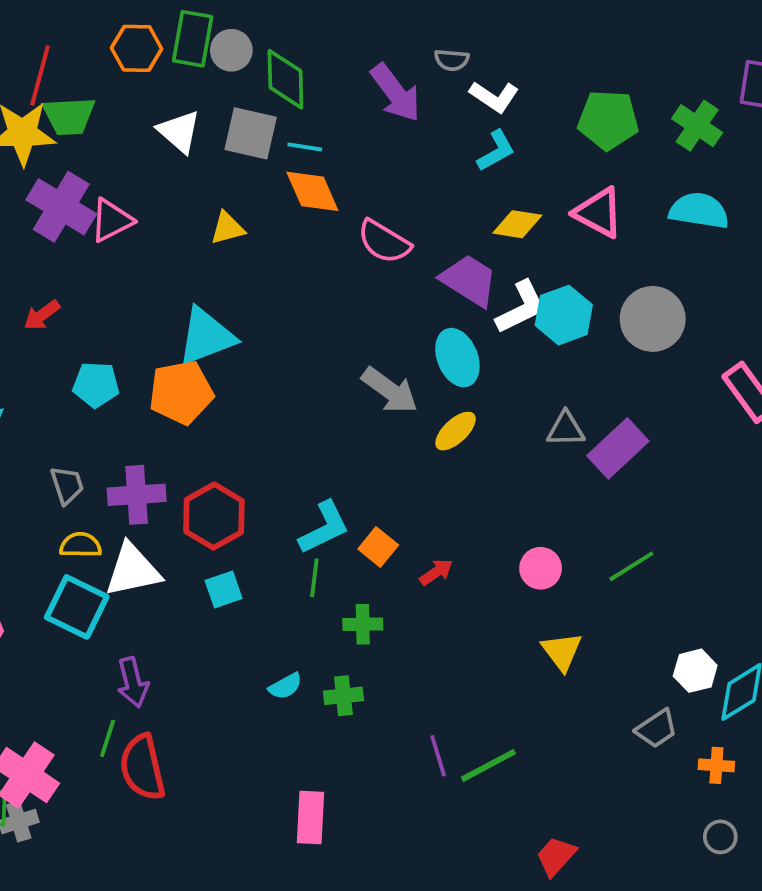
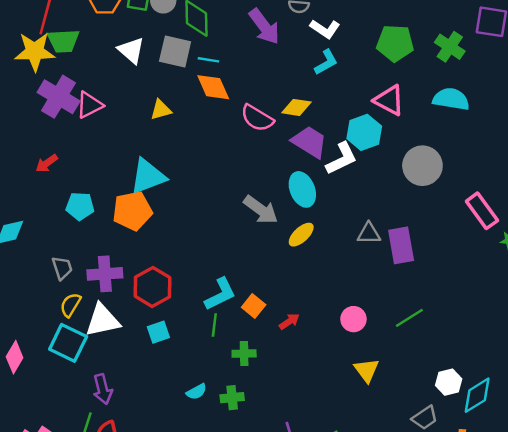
yellow diamond: (517, 224) -> (296, 107), moved
cyan hexagon: (564, 315) -> (364, 132), moved
purple rectangle: (618, 448) -> (401, 245), turned -57
yellow semicircle: (81, 545) -> (70, 305), turned -60

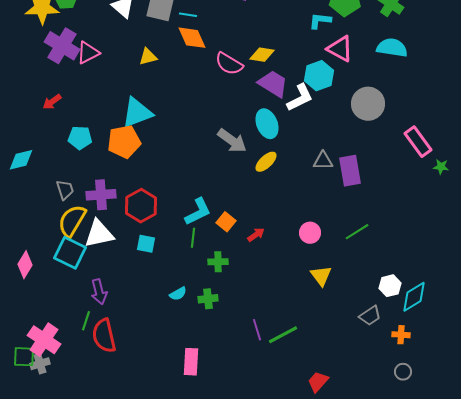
cyan L-shape: (326, 62) -> (320, 21), moved, turned -145
yellow semicircle: (70, 305) -> (72, 221), size x1.6
cyan square: (158, 332) -> (146, 244), turned 30

